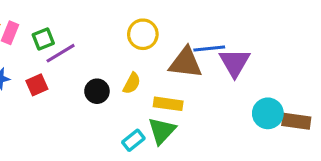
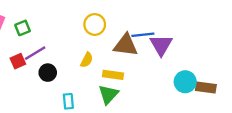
purple line: (61, 53) -> (35, 53), moved
black circle: (97, 91) -> (48, 73), moved
cyan rectangle: (133, 140) -> (68, 101), moved, turned -56

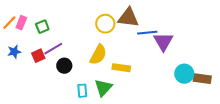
brown triangle: (126, 45) -> (128, 18), moved
yellow semicircle: (87, 60) -> (98, 55), size x1.5
green triangle: (108, 94) -> (103, 88), moved

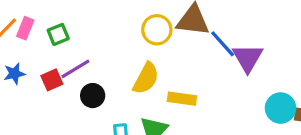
blue line: (147, 33) -> (223, 44), turned 54

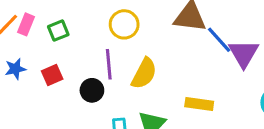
yellow circle: (157, 30) -> (124, 24), moved
purple line: (75, 69) -> (109, 64), moved, turned -64
yellow rectangle: (182, 99) -> (199, 104), moved

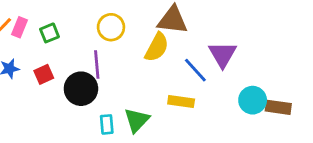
blue line: (219, 40) -> (195, 70), moved
yellow semicircle: (144, 73) -> (157, 47), moved
black circle: (92, 90) -> (81, 89), size x1.5

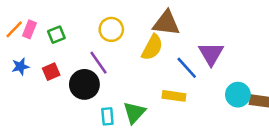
purple line: (97, 64) -> (98, 63), turned -30

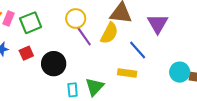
green square: (56, 35) -> (31, 23), size x1.5
purple triangle: (211, 54) -> (158, 24), moved
purple line: (98, 63) -> (84, 36), moved

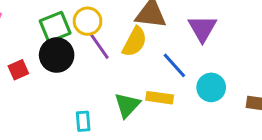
green square: (31, 23) -> (55, 27), moved
black circle: (54, 64) -> (57, 55), moved
cyan circle: (180, 72) -> (211, 87), moved
green triangle: (95, 87) -> (127, 105), moved

